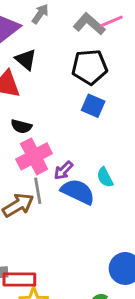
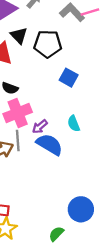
black pentagon: (90, 67) -> (48, 44), moved
cyan semicircle: (105, 177) -> (74, 124), moved

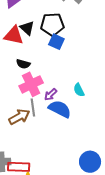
black triangle: (19, 36) -> (27, 28), moved
blue square: (69, 78) -> (56, 42), moved

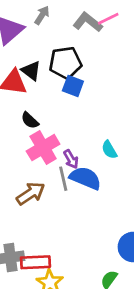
black semicircle: (23, 64) -> (30, 120), turned 32
purple arrow: (51, 94) -> (71, 159), turned -72
gray line: (33, 108) -> (63, 179), moved

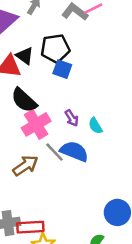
black semicircle: (30, 120) -> (24, 100), size x1.6
purple arrow: (71, 159) -> (72, 118), moved
gray line: (63, 179) -> (54, 152), turned -30

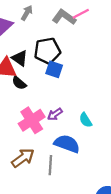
black semicircle: (24, 100) -> (19, 83), moved, size x0.6
purple arrow: (72, 118) -> (55, 114), moved, turned 88
gray line: (54, 152) -> (50, 165), moved, turned 48

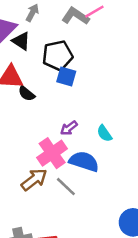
black triangle: (20, 58) -> (21, 41), moved
pink cross: (32, 120) -> (52, 153), moved
gray line: (50, 165) -> (66, 187), turned -48

